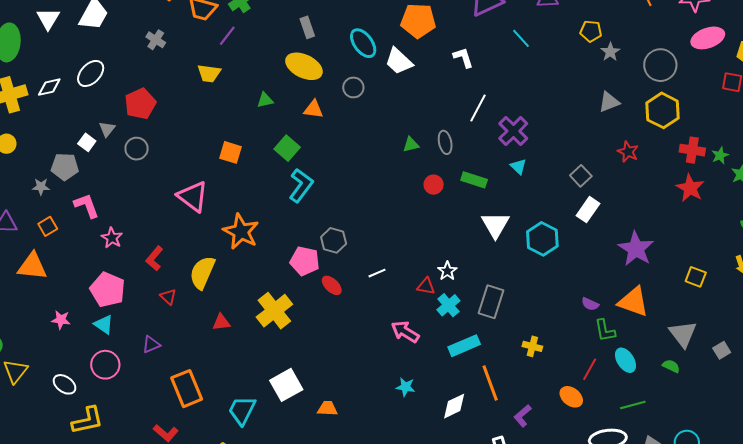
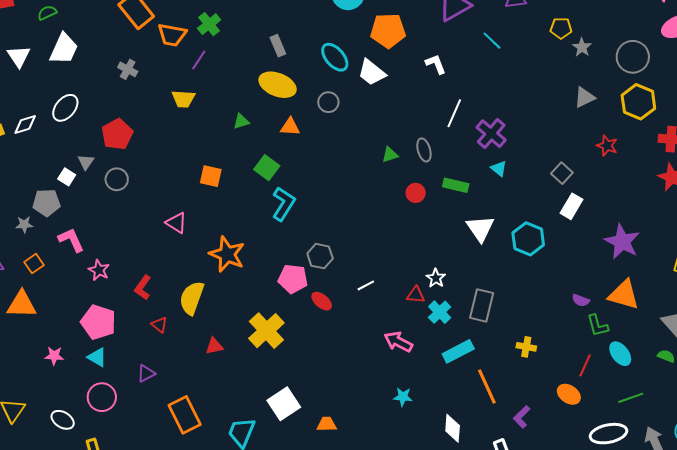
pink triangle: (193, 196) -> (176, 223), size x0.7
white diamond: (454, 406) -> (453, 428), moved, turned -56

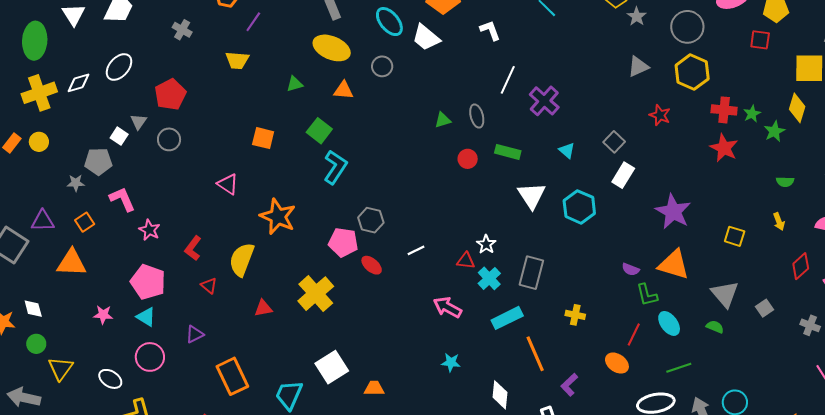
cyan triangle: (499, 169) -> (567, 151), moved

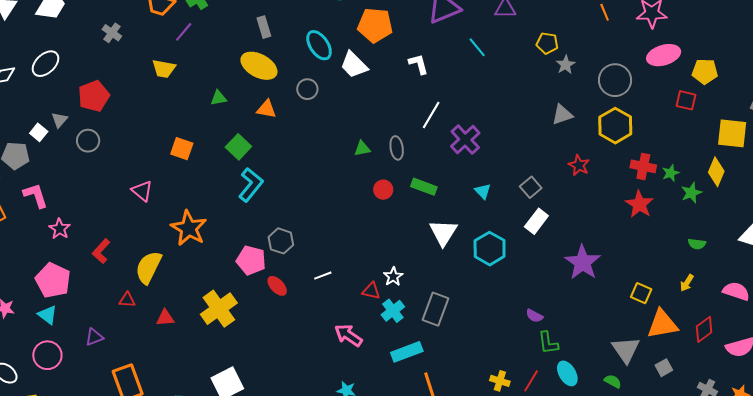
yellow arrow: (779, 222) -> (687, 283), turned 48
orange triangle: (674, 265) -> (662, 324), moved, turned -32
red triangle: (209, 286) -> (127, 300), moved, turned -42
yellow cross: (575, 315) -> (500, 381), moved

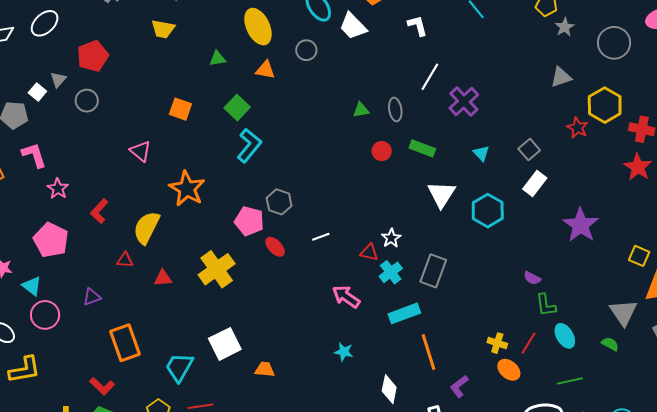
yellow ellipse: (259, 66) -> (258, 27), turned 36
yellow hexagon: (615, 126) -> (605, 105), moved
cyan triangle: (48, 315) -> (32, 286), moved

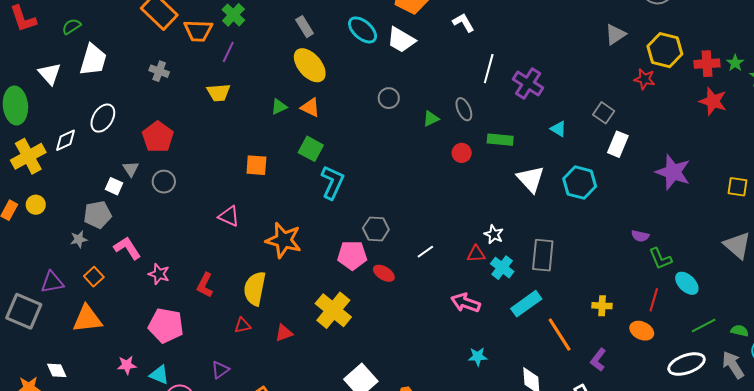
gray circle: (306, 50) -> (389, 98), moved
orange triangle: (265, 70) -> (310, 108), moved, turned 30
yellow cross: (497, 343) -> (602, 306), moved
green semicircle: (610, 344) -> (740, 331), moved

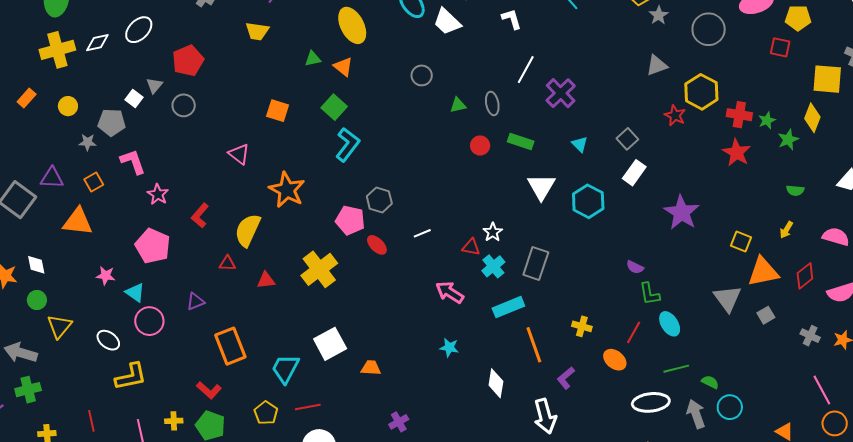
yellow circle: (36, 205) -> (68, 106), moved

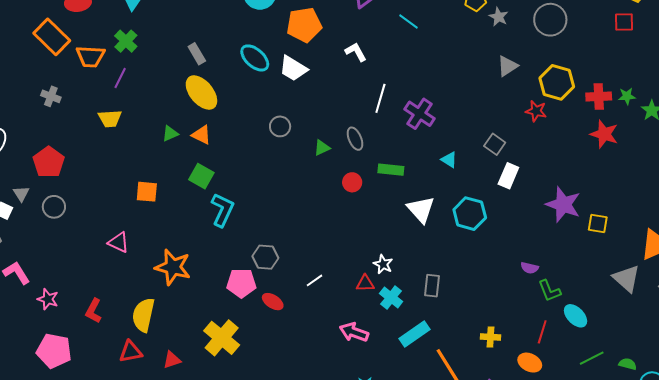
green star: (767, 120) -> (627, 96), turned 30
yellow square: (741, 241) -> (598, 224), moved
red triangle: (227, 263) -> (131, 352), size x1.4
gray rectangle: (536, 264) -> (432, 286), size x0.7

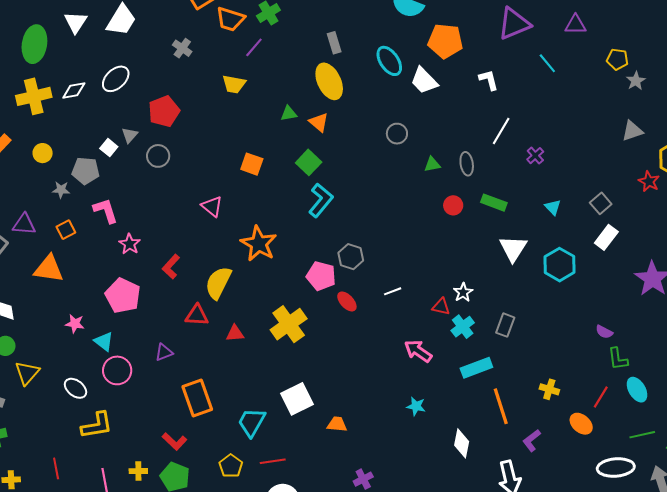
purple cross: (420, 114) -> (535, 156), size x0.6

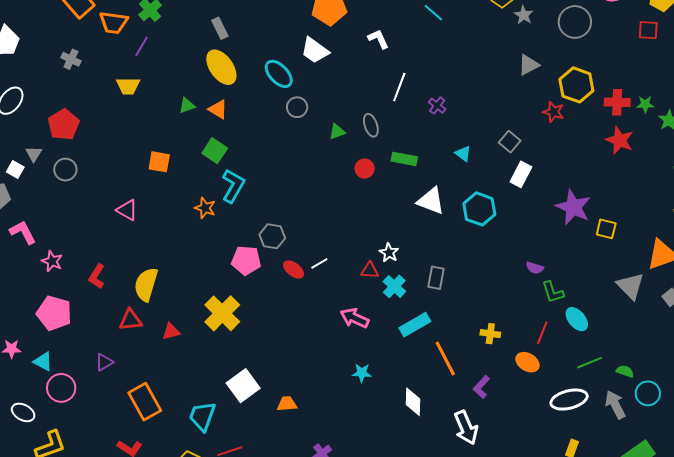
cyan ellipse: (389, 61) -> (279, 74), moved
orange star: (259, 244) -> (205, 208), moved, size x0.6
white triangle: (513, 248) -> (431, 201), turned -32
red ellipse: (347, 302) -> (294, 269), moved

